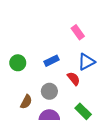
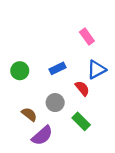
brown semicircle: (26, 102) -> (29, 114), turned -80
green rectangle: (83, 111) -> (81, 121), moved
purple semicircle: (49, 116) -> (42, 136), moved, turned 138

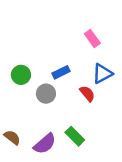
gray circle: (55, 103) -> (46, 94), moved
brown semicircle: (29, 114) -> (12, 137), moved
green rectangle: (81, 121) -> (75, 136), moved

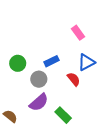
purple semicircle: (45, 144) -> (39, 102), moved

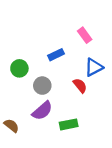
blue rectangle: (52, 61) -> (56, 55), moved
green rectangle: (63, 115) -> (69, 124), turned -56

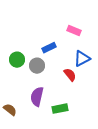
pink rectangle: (85, 35) -> (74, 31), turned -32
gray circle: (42, 86) -> (37, 66), moved
purple semicircle: (42, 111) -> (37, 97), turned 144

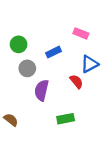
green circle: (17, 60) -> (19, 44), moved
gray circle: (37, 66) -> (27, 68), moved
purple semicircle: (37, 97) -> (41, 90), moved

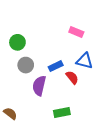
blue rectangle: (54, 52) -> (56, 66), moved
blue triangle: (90, 64) -> (85, 61), turned 42

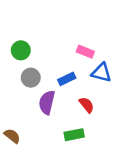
pink rectangle: (76, 32) -> (85, 52), moved
red semicircle: (72, 77) -> (87, 105), moved

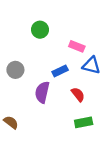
green circle: (21, 50) -> (40, 30), moved
gray circle: (31, 78) -> (15, 70), moved
green rectangle: (74, 135) -> (84, 122), moved

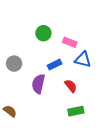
green circle: (40, 30) -> (43, 33), moved

